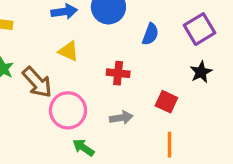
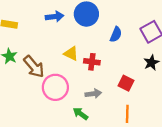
yellow triangle: (69, 51) -> (71, 54), moved
green arrow: (83, 148) -> (80, 114), moved

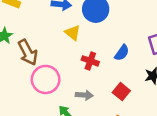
blue semicircle: (116, 34) -> (122, 53), moved
yellow triangle: (71, 54) -> (73, 33), moved

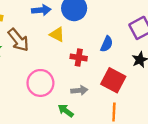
brown arrow: (28, 52) -> (18, 40), moved
red square: (121, 92) -> (113, 80), size x1.5

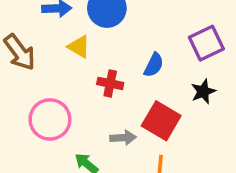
gray arrow: (79, 90) -> (123, 138), moved

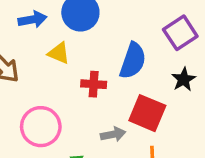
blue semicircle: (154, 65) -> (133, 61), size x1.5

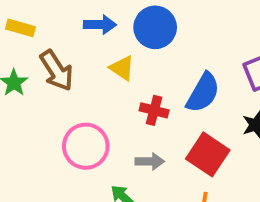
gray arrow: (113, 134) -> (150, 161), moved

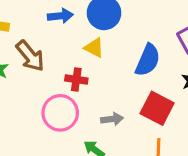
yellow triangle: (122, 68) -> (94, 48), moved
red cross: (154, 110) -> (76, 79), moved

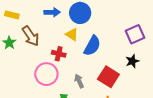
blue semicircle: (148, 60) -> (92, 46), moved
gray arrow: (112, 119) -> (79, 81), turned -112

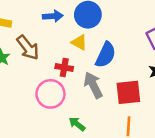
red square: (108, 77) -> (128, 92), turned -35
gray arrow: (79, 81) -> (93, 85), moved, size x1.5

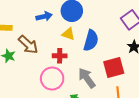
gray arrow: (93, 85) -> (87, 78), moved

